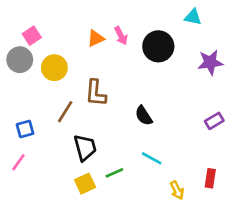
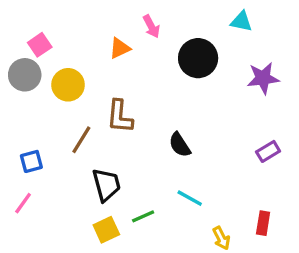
pink arrow: (121, 36) -> (151, 26), moved

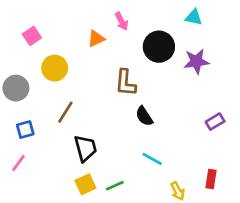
gray circle: (25, 75) -> (16, 88), moved
purple star: (263, 78) -> (196, 61), moved
brown L-shape: (120, 116) -> (126, 83), moved
green line: (143, 216) -> (115, 186), moved

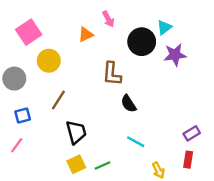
cyan triangle: (194, 17) -> (164, 27), moved, turned -49
pink square: (32, 36) -> (29, 32), size x1.5
purple rectangle: (215, 122) -> (192, 133), moved

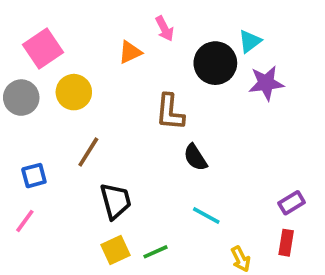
gray circle: (14, 79) -> (21, 98), moved

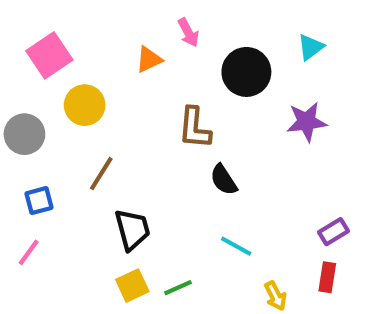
cyan triangle: (250, 41) -> (311, 47), moved
purple star: (266, 83) -> (307, 122), moved
gray circle: (21, 98) -> (24, 134), moved

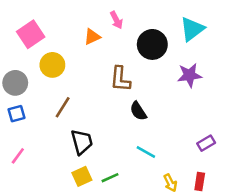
cyan triangle: (311, 47) -> (192, 29), size x1.5
blue square: (39, 201) -> (17, 114), moved
red rectangle: (327, 277) -> (200, 182), moved

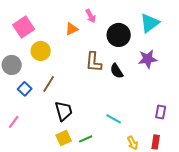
black semicircle: (138, 111) -> (117, 71), moved
blue square: (17, 114) -> (25, 89), moved, turned -32
purple rectangle: (206, 143) -> (161, 112), turned -48

